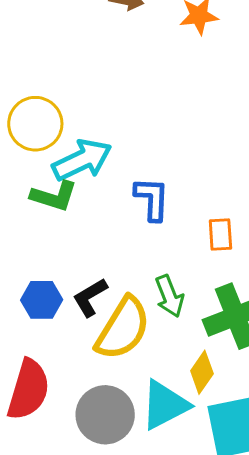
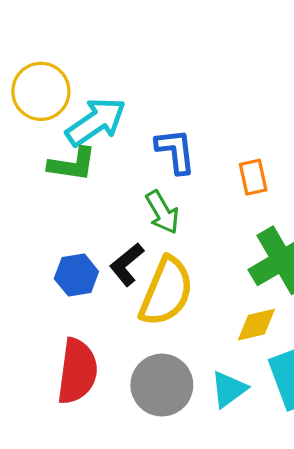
green arrow: (169, 296) -> (162, 212), moved
yellow diamond: (202, 372) -> (256, 325), turned 51
cyan triangle: (165, 405) -> (229, 389), moved, size x0.7

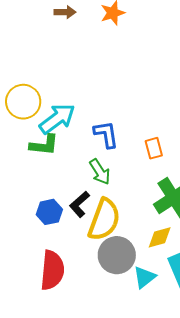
gray circle: (162, 385) -> (117, 255), moved

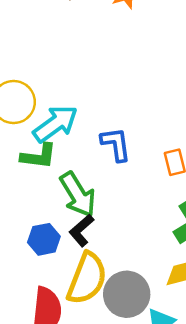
green arrow: (100, 172) -> (78, 195), moved, size x1.4
yellow semicircle: (104, 220) -> (87, 278), moved

